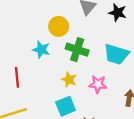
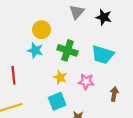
yellow circle: (59, 26) -> (41, 30), moved

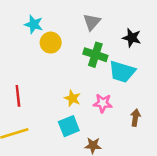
black star: (104, 17) -> (132, 38), moved
cyan star: (35, 50) -> (34, 24), moved
green cross: (67, 50) -> (95, 55), moved

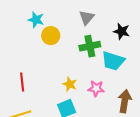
green cross: (95, 55) -> (90, 46), turned -30
brown arrow: (135, 118) -> (125, 101), size x1.5

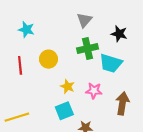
cyan star: (36, 20) -> (26, 30), moved
yellow circle: (51, 36) -> (49, 59), moved
red line: (22, 82) -> (20, 65), moved

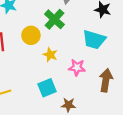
green cross: (88, 49) -> (54, 19), moved, turned -36
yellow star: (68, 86) -> (50, 55), moved

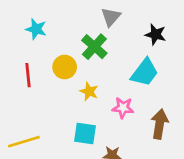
cyan trapezoid: (94, 40) -> (145, 72), turned -70
cyan square: (47, 88) -> (85, 134), turned 30

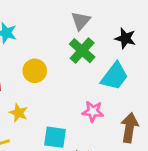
green cross: (94, 47) -> (82, 51), moved
yellow star: (89, 91) -> (18, 113), moved

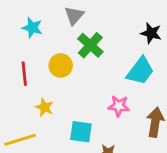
gray triangle: (81, 21) -> (74, 16), moved
green cross: (82, 51) -> (90, 45), moved

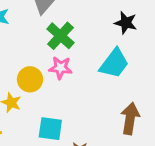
yellow circle: (61, 65) -> (30, 79), moved
pink star: (119, 106) -> (60, 68), moved

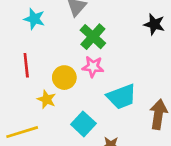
cyan trapezoid: (114, 63) -> (122, 97), moved, turned 32
cyan square: (50, 129) -> (83, 124), turned 35

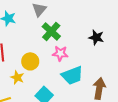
black star: (154, 24) -> (96, 37), moved
pink star: (93, 67) -> (60, 53), moved

